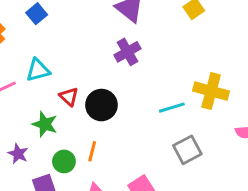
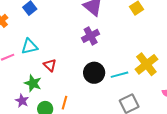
yellow cross: (211, 91) -> (146, 64), turned 35
black circle: (101, 105) -> (94, 73), moved
purple star: (18, 154) -> (22, 101), moved

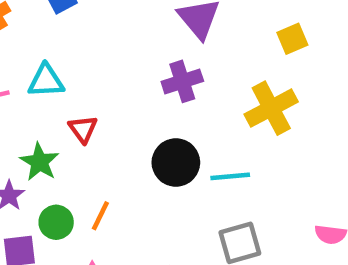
yellow cross: (146, 64) -> (271, 108), moved

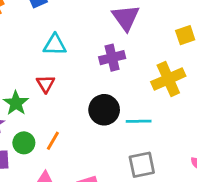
cyan triangle: (46, 81) -> (55, 45), moved

